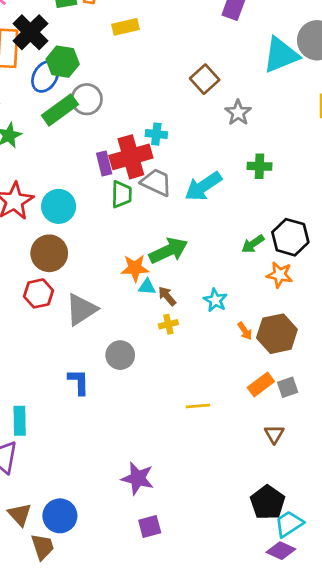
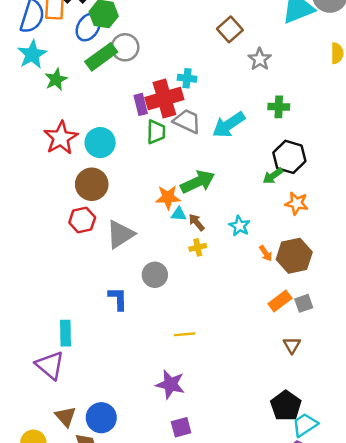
black hexagon: (290, 237) -> (289, 157), moved
yellow line: (198, 406) -> (185, 334), moved

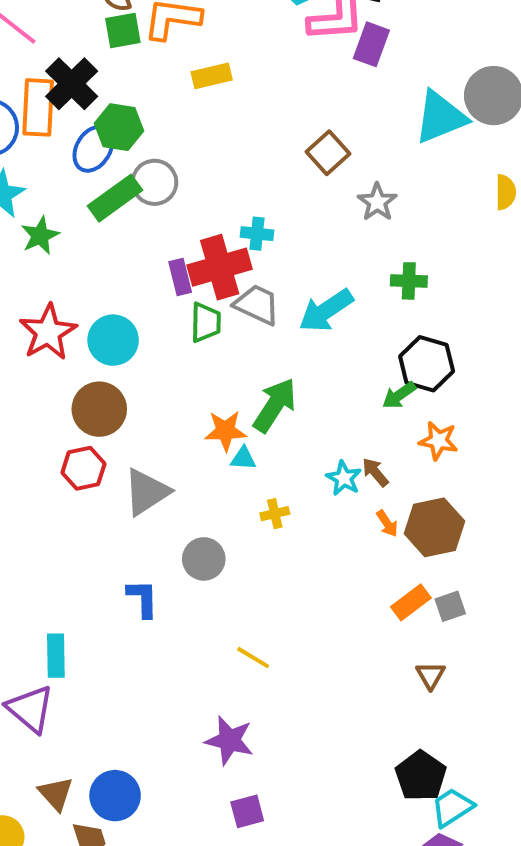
green arrow: (198, 182) -> (275, 405), turned -32
brown arrow: (197, 222) -> (375, 472), moved
yellow line: (185, 334) -> (253, 658), turned 36

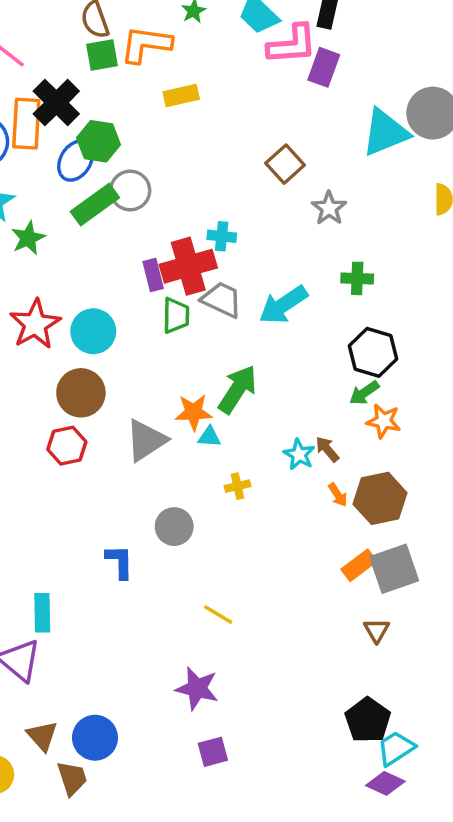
green arrow: (399, 395) -> (364, 393), moved
gray triangle: (147, 492) -> (146, 440), moved
gray square: (450, 606) -> (394, 569), size x1.8

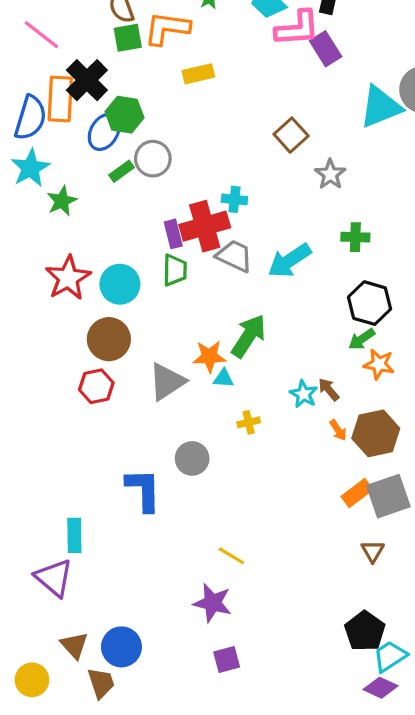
purple rectangle: (324, 67) -> (326, 49), turned -52
green rectangle: (95, 205) -> (121, 171), size x0.6
green trapezoid: (176, 315) -> (175, 270), moved
blue L-shape: (120, 562) -> (143, 490), size x1.4
yellow line: (218, 615) -> (231, 556), moved

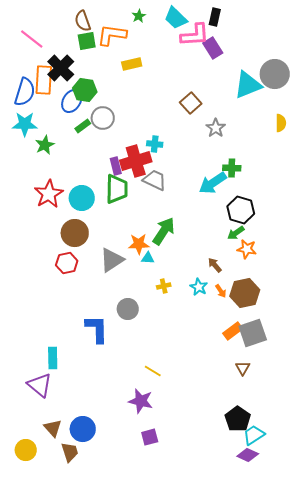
cyan star: (30, 168) -> (25, 124), turned 30
cyan arrow: (289, 261) -> (213, 183), moved
green trapezoid: (175, 270) -> (117, 189), size x1.4
cyan star: (304, 394) -> (199, 287), moved

